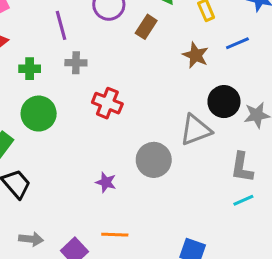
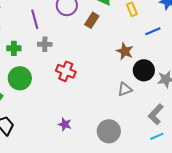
brown star: (196, 55) -> (125, 51), moved
gray triangle: (196, 130) -> (125, 89), size x0.7
gray circle: (154, 160) -> (109, 131), moved
gray L-shape: (242, 167) -> (156, 114), turned 35

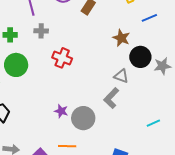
gray triangle: (125, 89) -> (121, 76), turned 42
gray L-shape: (156, 114) -> (111, 98), moved
gray circle: (109, 131) -> (83, 118), moved

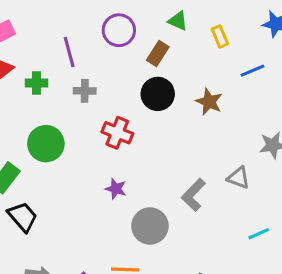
green cross: (10, 35) -> (37, 83), moved
black circle: (140, 57) -> (158, 94), moved
gray triangle: (121, 76) -> (239, 178), moved
purple star: (61, 111) -> (116, 189), moved

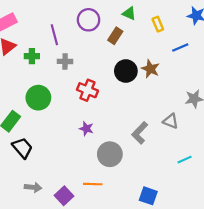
black circle: (158, 94) -> (126, 71), moved

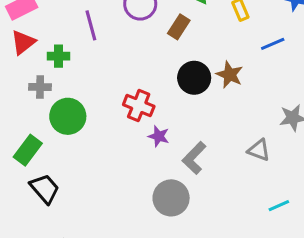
gray cross: (65, 61) -> (40, 87), moved
purple star: (86, 129) -> (159, 136), moved
gray L-shape: (140, 133) -> (194, 158), moved

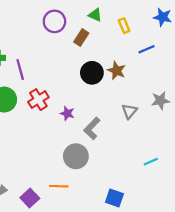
purple line: (91, 25) -> (20, 70), moved
red cross: (139, 105) -> (38, 100), moved, turned 36
gray triangle: (259, 150) -> (129, 111), moved, turned 49

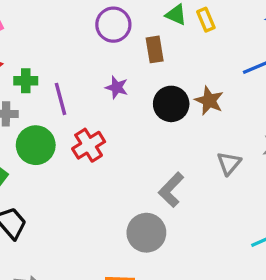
yellow rectangle: (124, 26) -> (206, 20), moved
brown rectangle: (81, 37) -> (155, 49), turned -42
purple star: (67, 113) -> (117, 87), moved

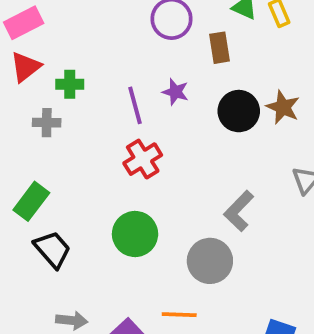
purple line: (60, 99) -> (135, 105), moved
green circle: (36, 145) -> (135, 234), moved

